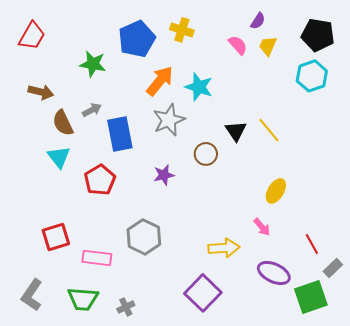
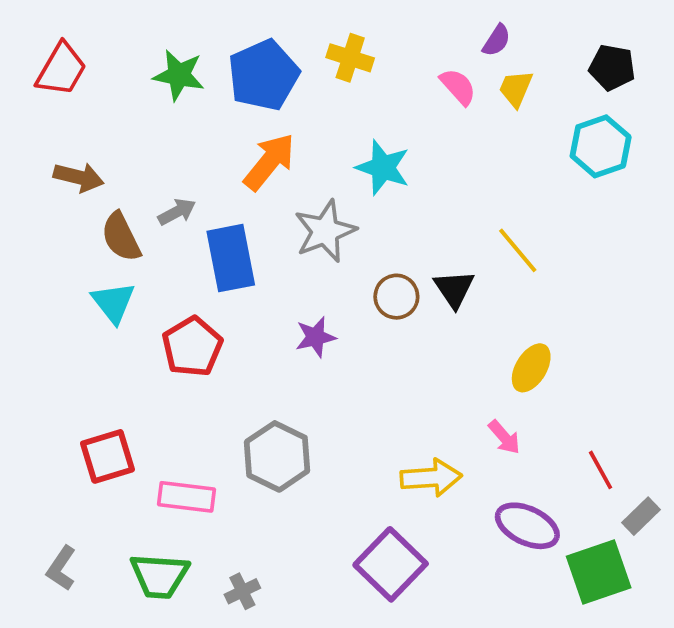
black pentagon: (318, 35) -> (612, 67), size x0.7
green star: (93, 64) -> (179, 75), moved
orange arrow: (160, 81) -> (269, 162), moved
black triangle: (236, 131) -> (454, 289), moved
gray L-shape: (32, 295) -> (61, 568), size x0.7

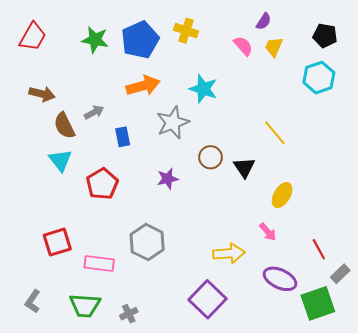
orange arrow: (269, 162) -> (143, 86), turned 36
blue rectangle: (231, 258) -> (123, 137), size x0.6
black triangle: (454, 289) -> (244, 167), moved

